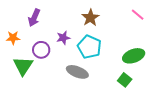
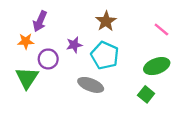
pink line: (138, 15) -> (161, 29), moved
orange star: (13, 38) -> (26, 41), moved

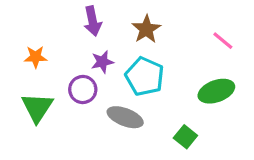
purple arrow: (40, 21) -> (93, 21), moved, turned -36
purple circle: (48, 59) -> (83, 89), moved
green square: (146, 94) -> (185, 137), moved

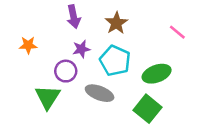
green ellipse: (216, 91) -> (157, 74), moved
green triangle: (37, 107) -> (48, 97), moved
green square: (185, 137) -> (148, 109), size x1.5

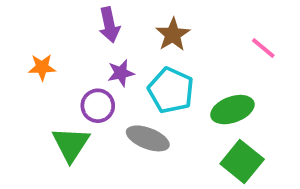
green square: (148, 109) -> (242, 162), moved

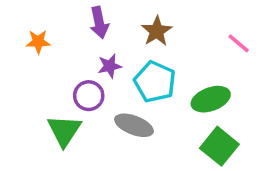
orange star: (42, 67) -> (38, 42), moved

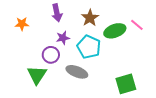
green ellipse: (211, 99) -> (115, 31), moved
green square: (219, 146) -> (126, 84), turned 35

